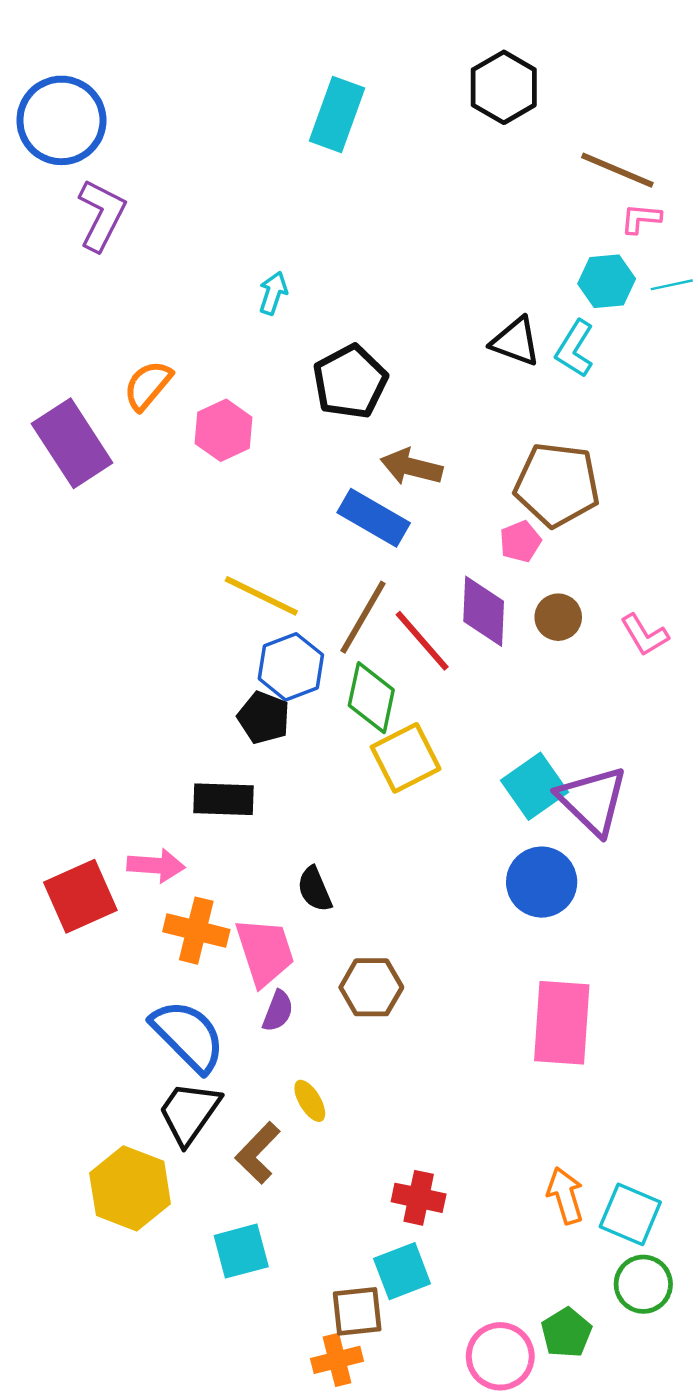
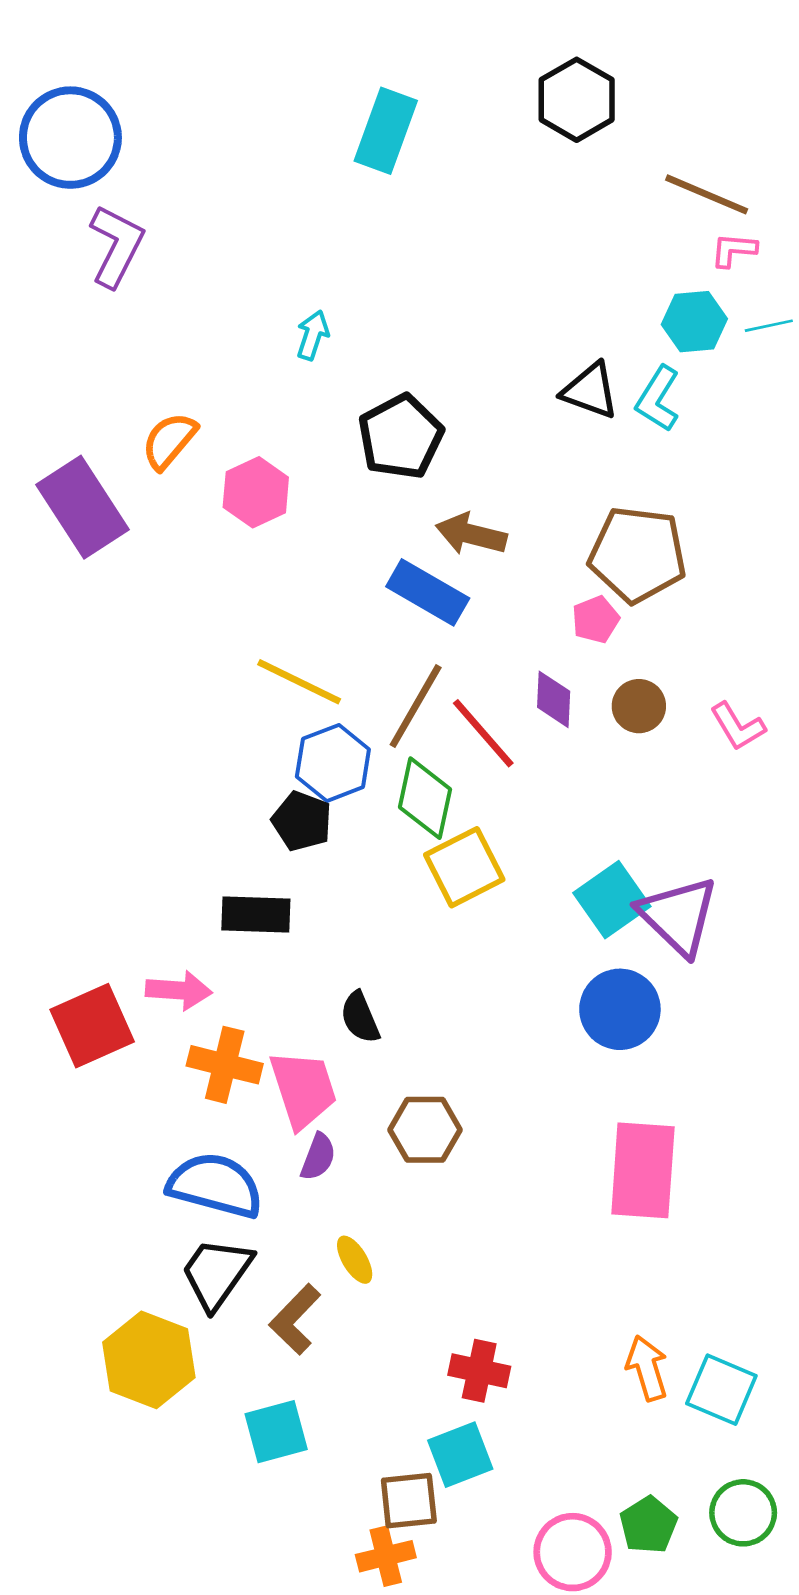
purple diamond: (484, 611) -> (554, 699), size x0.7
blue semicircle: (188, 1036) -> (215, 1185), turned -30
green circle: (643, 1284) -> (743, 1513), moved

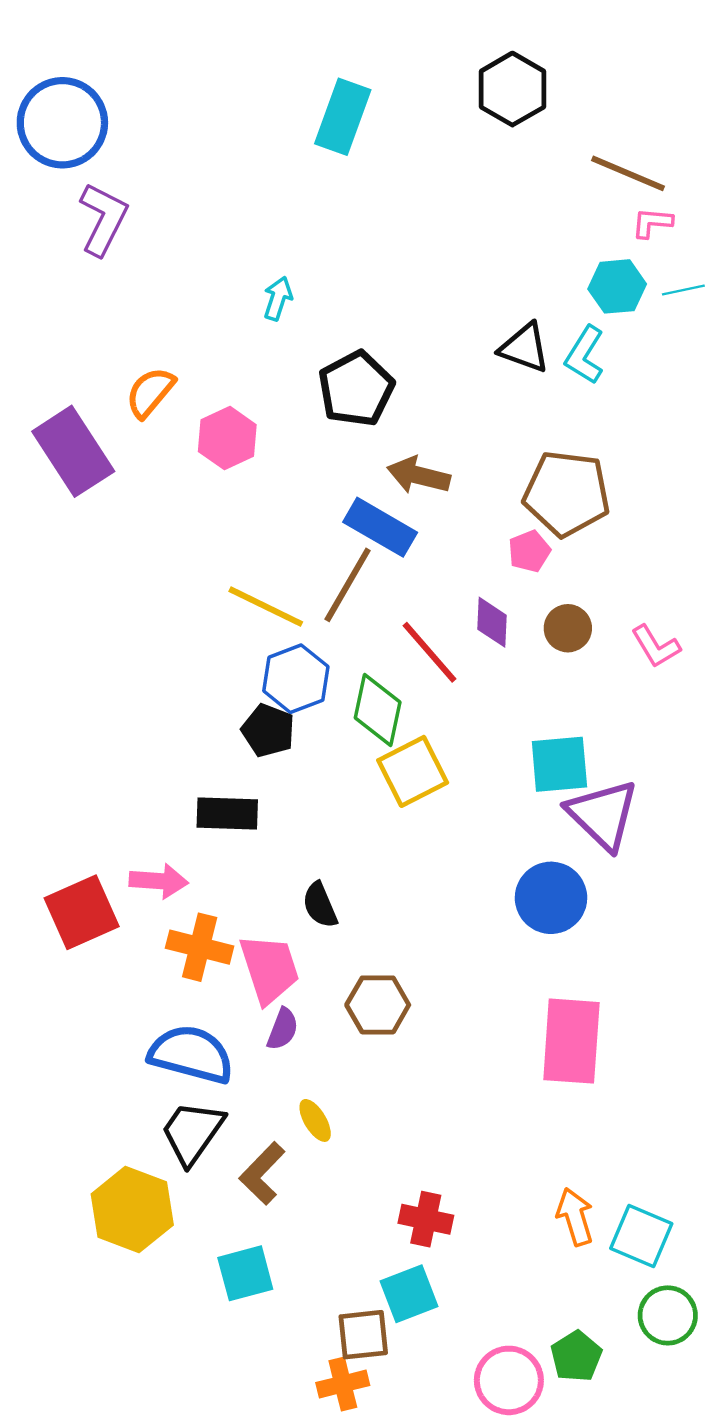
brown line: (416, 706) -> (348, 585), moved
cyan square: (612, 900) -> (559, 764), moved, turned 30
green circle: (743, 1513) -> (668, 1315), moved

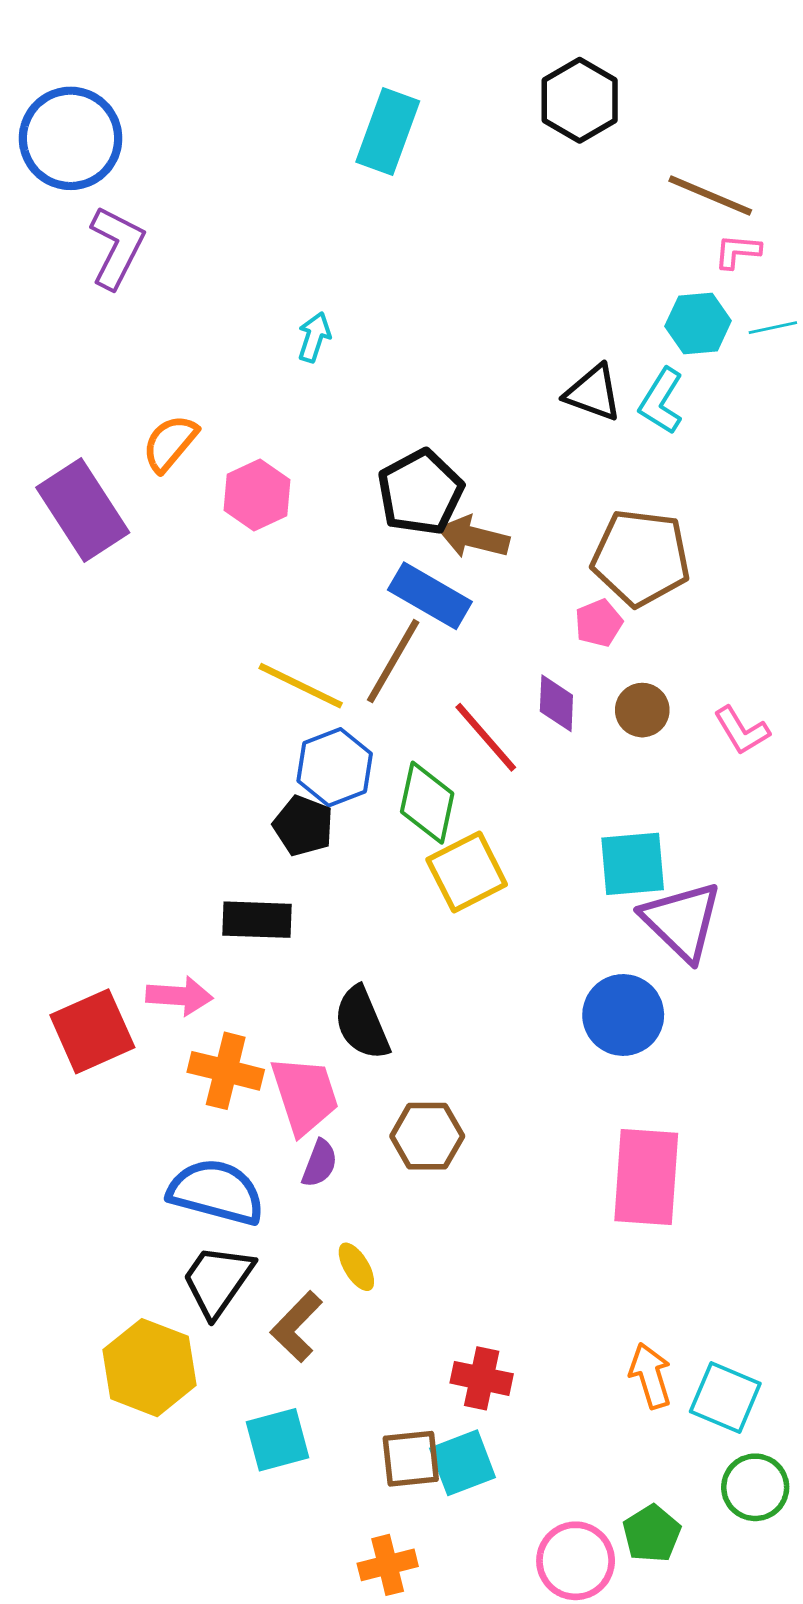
black pentagon: (356, 389) -> (420, 492), moved
black semicircle: (320, 905) -> (362, 1023), size x1.4
brown square: (363, 1335) -> (411, 1459), moved

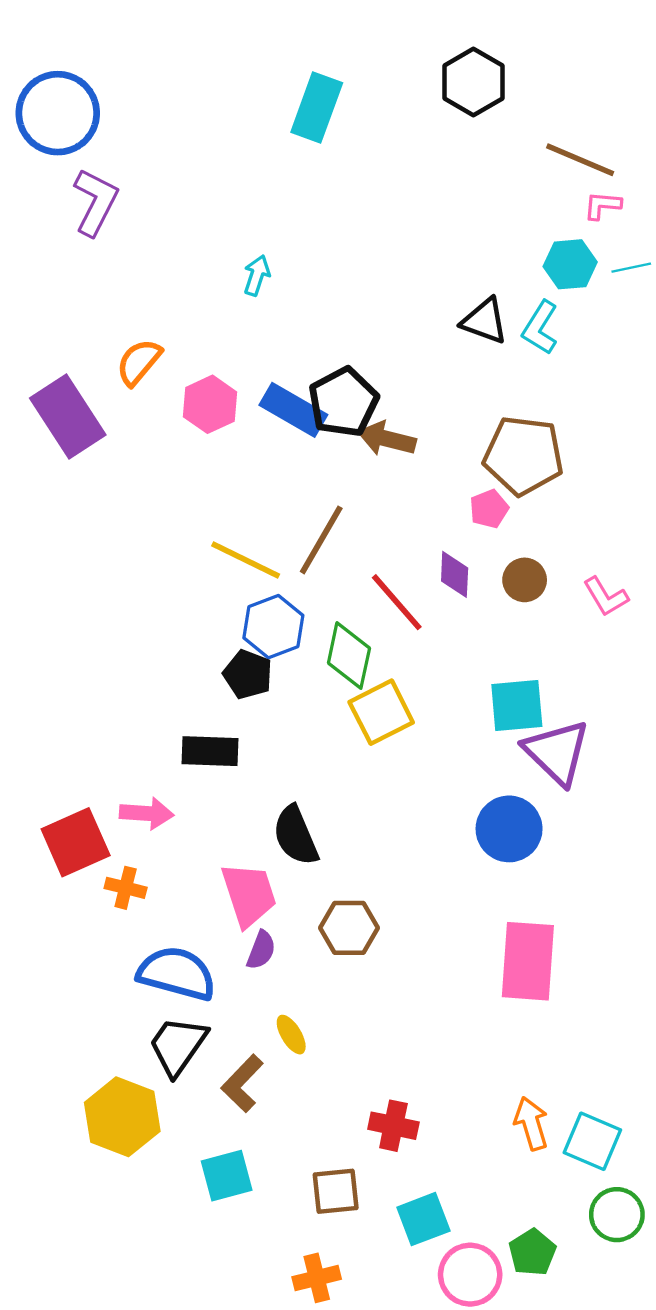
blue rectangle: (430, 596) -> (293, 410), moved
orange cross: (226, 1071) -> (126, 888), moved, size x0.7
cyan square: (463, 1463) -> (423, 1219), moved

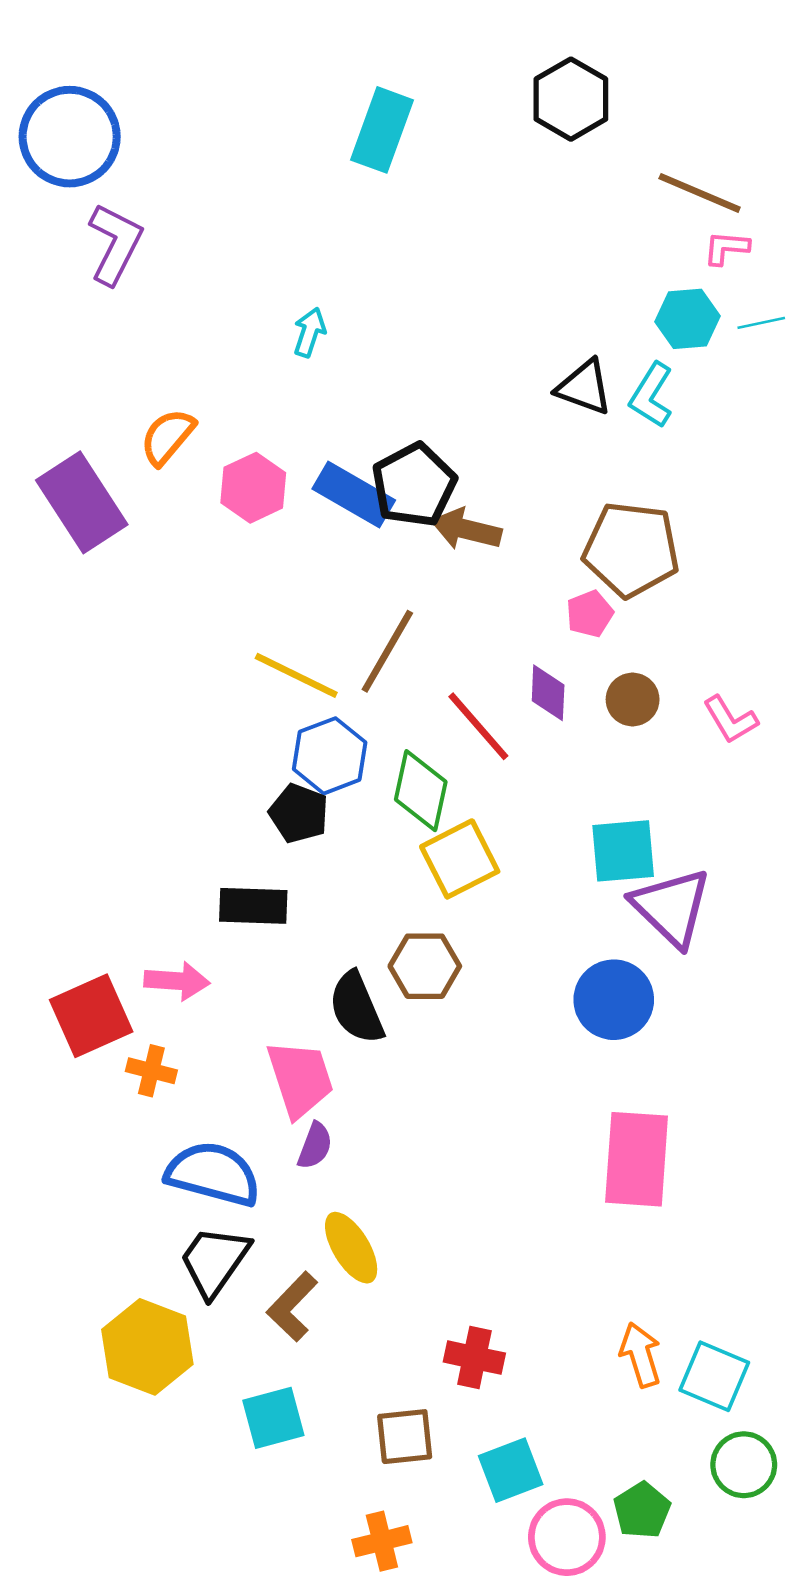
brown hexagon: (349, 928) -> (425, 966), moved
yellow ellipse: (291, 1035) -> (351, 1248), size x1.5

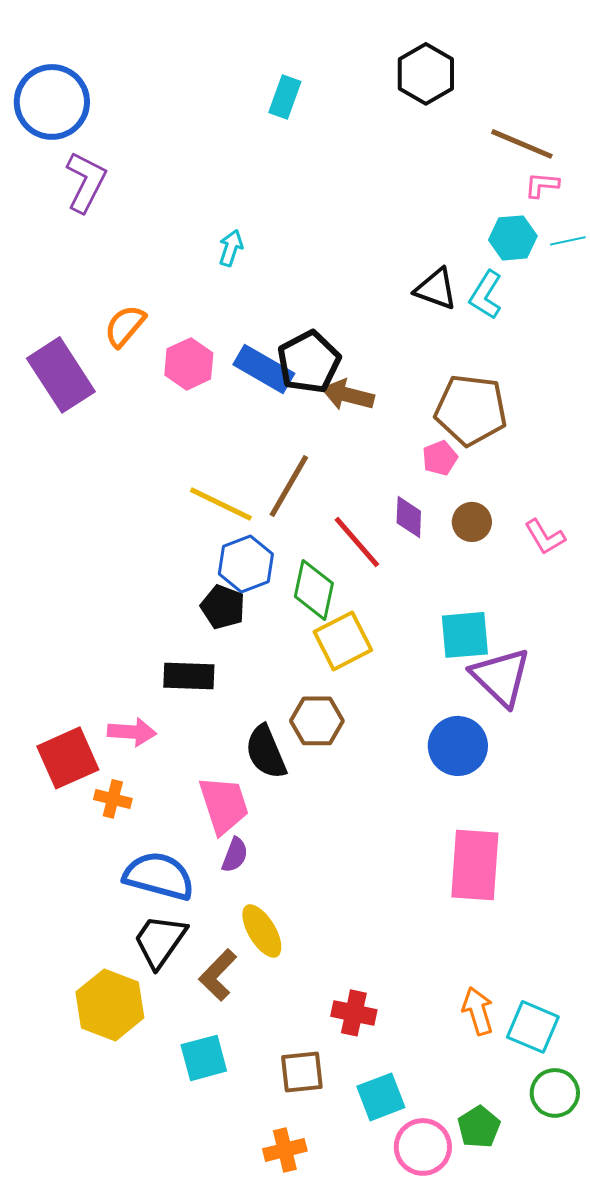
cyan rectangle: (382, 130) -> (285, 97), size x0.7

